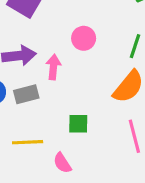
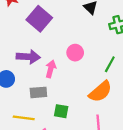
gray rectangle: (26, 94) -> (38, 92), moved

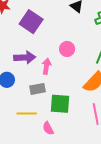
green square: (61, 111) -> (60, 104), size x1.5

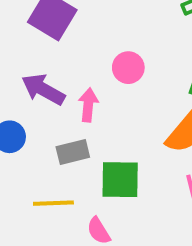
purple arrow: (25, 57) -> (43, 89), turned -145

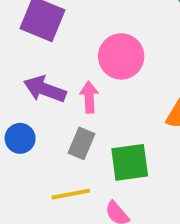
pink circle: (128, 68) -> (121, 56), size x1.5
gray rectangle: (73, 152) -> (81, 143), turned -44

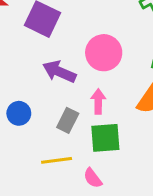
purple arrow: (45, 89) -> (59, 72), moved
pink arrow: (89, 97) -> (98, 101), moved

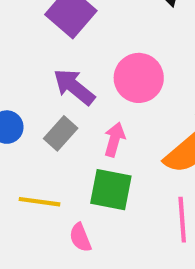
gray rectangle: (68, 120) -> (61, 133), moved

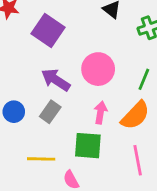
pink arrow: (114, 140) -> (100, 112), moved

